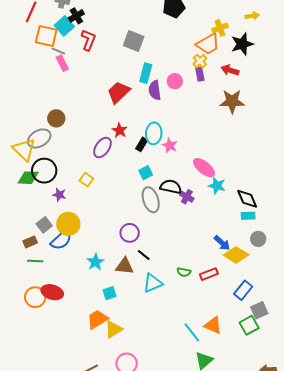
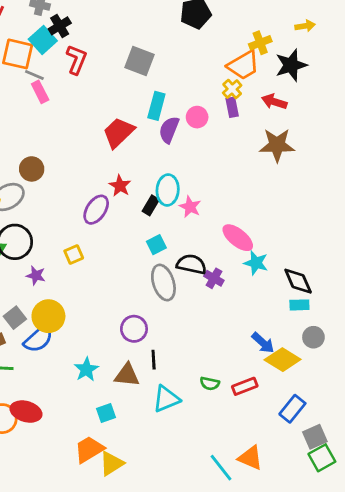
purple semicircle: (155, 90) -> (169, 130), turned 30
yellow square: (86, 180) -> (74, 254), turned 32
black line: (144, 255) -> (154, 360), turned 48
green square: (249, 325) -> (322, 458), moved

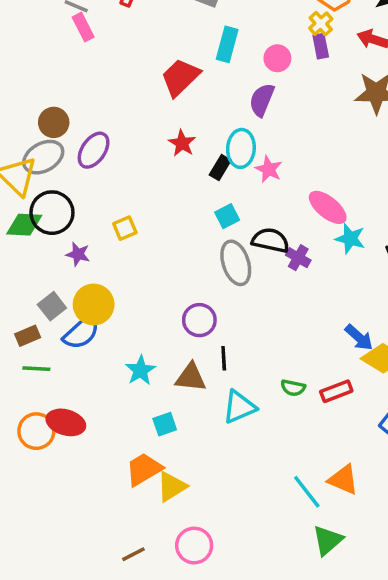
purple semicircle: (169, 130) -> (262, 100), moved
brown circle: (32, 169) -> (54, 122), moved
purple ellipse: (96, 210) -> (94, 150), moved

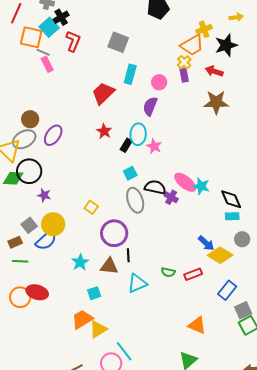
pink ellipse: (328, 207) -> (185, 182), moved
yellow square: (125, 228) -> (91, 207), moved, turned -32
purple circle: (199, 320) -> (114, 233), size x1.4
cyan line: (307, 492) -> (124, 351), moved

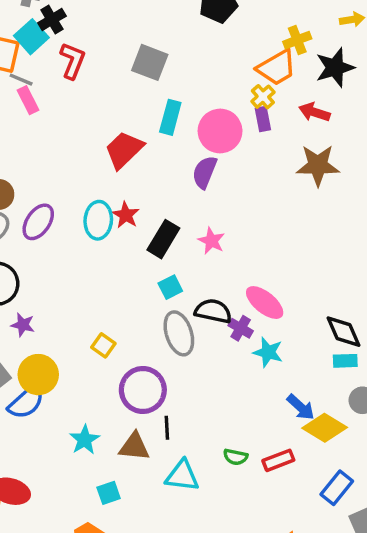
pink circle: (159, 82) -> (220, 131), size x1.6
cyan ellipse: (138, 134) -> (98, 220), moved
black rectangle: (126, 145) -> (163, 239), size x1.5
cyan star: (201, 186) -> (268, 352), moved
cyan triangle: (137, 283) -> (182, 476), turned 30

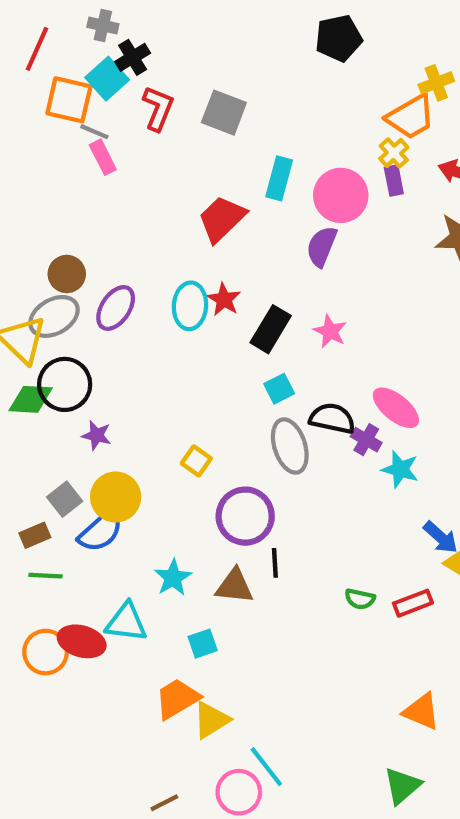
gray square: (150, 62) -> (224, 113), moved
cyan triangle: (182, 476) -> (126, 622), moved

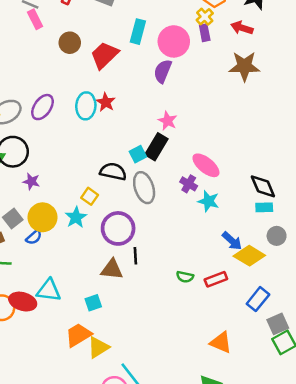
brown circle: (67, 274) -> (70, 43), moved
black rectangle: (271, 329) -> (156, 147), moved
black semicircle: (332, 418) -> (113, 171), moved
blue semicircle: (101, 531) -> (34, 237), size x0.6
cyan star: (173, 578) -> (76, 217), moved

